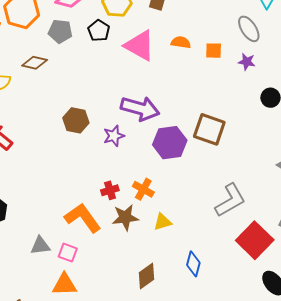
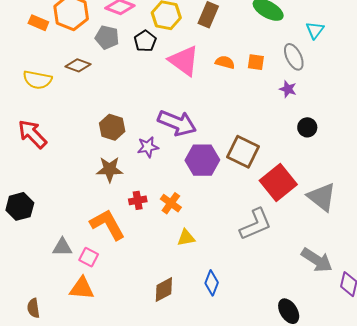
orange square: (214, 51) -> (256, 62), moved
brown star: (125, 217) -> (110, 169), moved
red square: (255, 240) -> (278, 182), moved

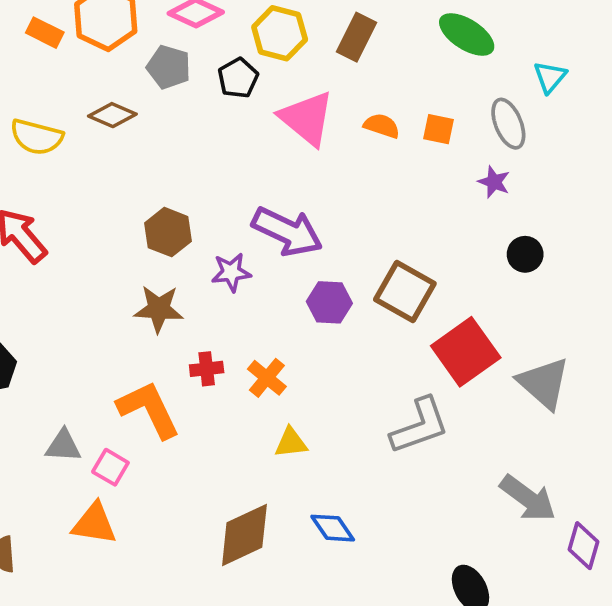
purple hexagon: (202, 160) -> (329, 302), size x0.7
blue diamond: (212, 283) -> (333, 528), turned -60
brown diamond: (164, 290) -> (244, 535), size x1.4

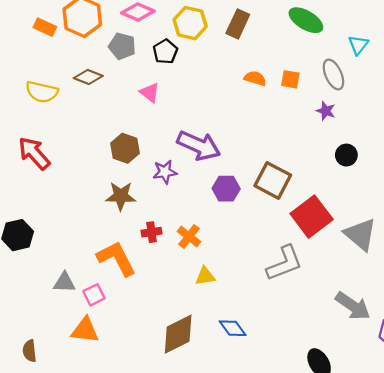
pink triangle: (307, 118) -> (150, 92), moved, size x0.6
pink square: (110, 467) -> (94, 295), turned 35

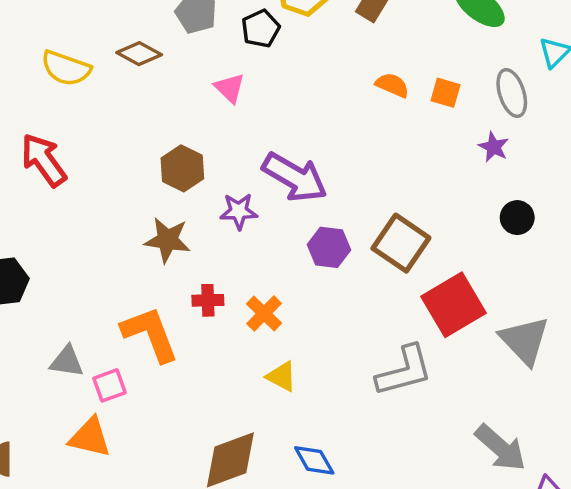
yellow triangle: (205, 276) -> (282, 376), turned 30

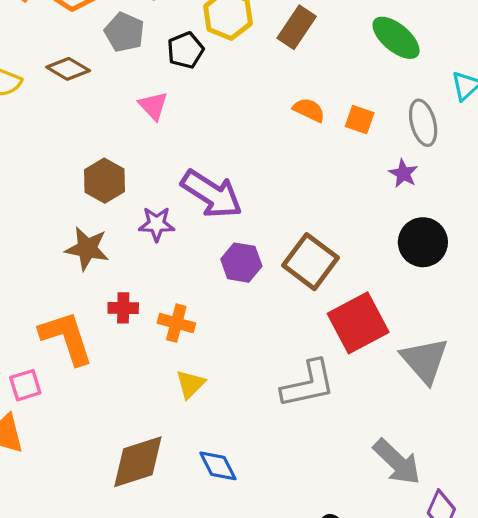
black circle: (517, 218) -> (423, 242), size x1.5
orange cross: (264, 313) -> (176, 323), turned -32
yellow triangle: (282, 376) -> (190, 384), turned 44

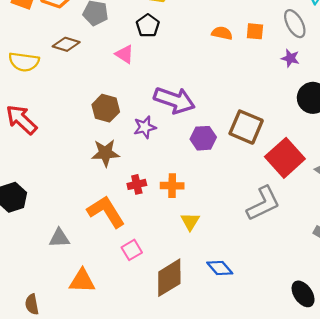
black pentagon: (185, 50) -> (148, 26), moved
pink square: (25, 385) -> (132, 250), moved

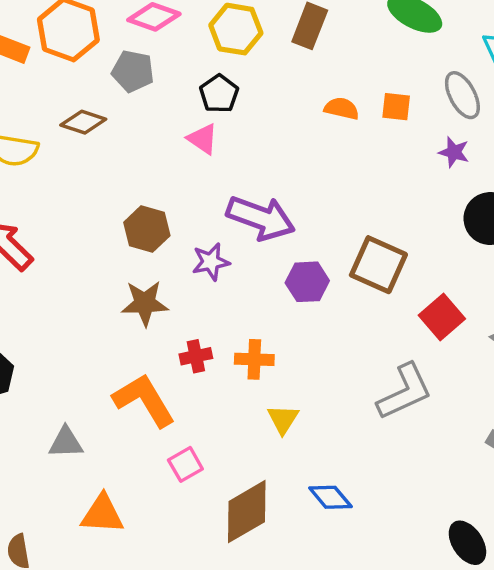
pink triangle: (125, 54) -> (203, 139), moved
red square: (285, 158) -> (442, 317), size x0.7

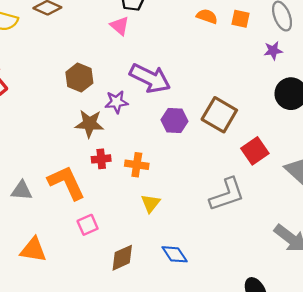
purple star: (454, 152) -> (273, 51), turned -30
brown star: (145, 303) -> (90, 124), moved
gray triangle: (66, 442) -> (22, 191), moved
brown diamond: (247, 512) -> (122, 258), size x0.7

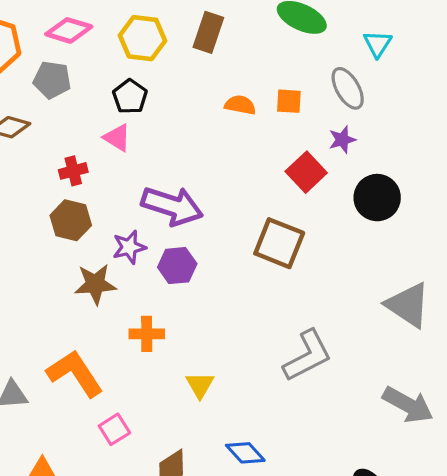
purple hexagon: (174, 121) -> (177, 266), moved
red square: (255, 151) -> (306, 172), moved
red cross: (101, 159) -> (73, 171), moved
orange cross: (137, 165) -> (147, 334), moved

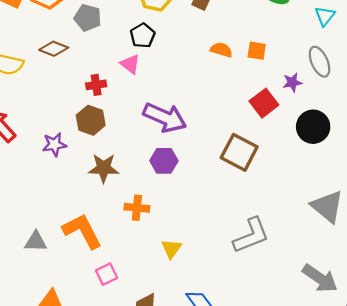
gray ellipse: (348, 88) -> (319, 62), moved
purple star: (129, 247) -> (54, 144), moved

